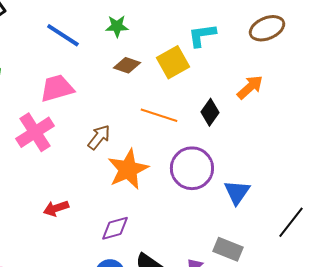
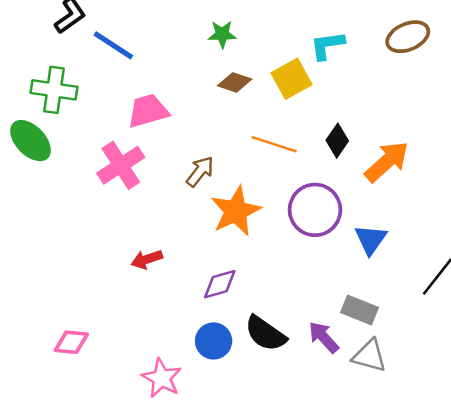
blue line: (63, 35) -> (113, 45), moved
orange arrow: (250, 87) -> (387, 162), moved, size x1.4

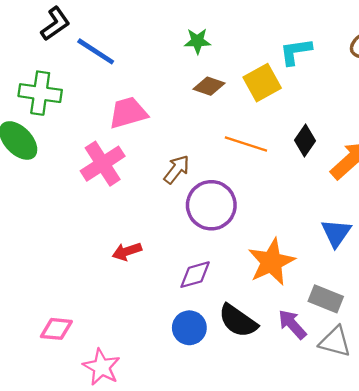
purple circle: (315, 210) -> (211, 205), moved
orange star: (236, 211) -> (271, 262), moved
pink star: (162, 378) -> (101, 367), moved

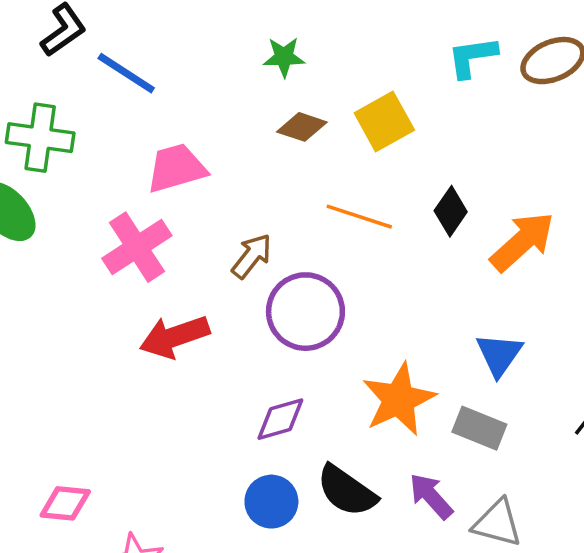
cyan L-shape: (296, 51) -> (472, 57), moved
red arrow: (127, 251) -> (175, 337), moved, size x1.5
gray rectangle: (326, 299) -> (479, 428), moved

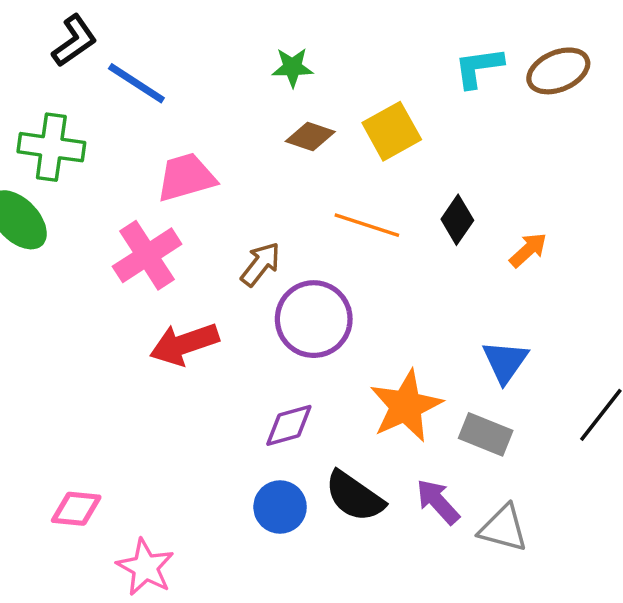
orange arrow: (522, 242) -> (528, 250), size x0.6

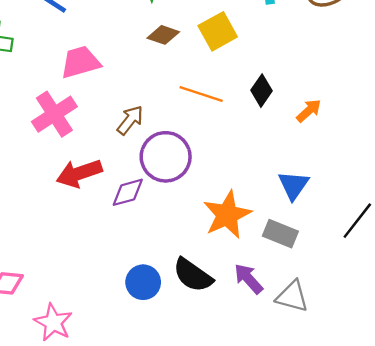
purple diamond: (289, 425) -> (128, 192), moved

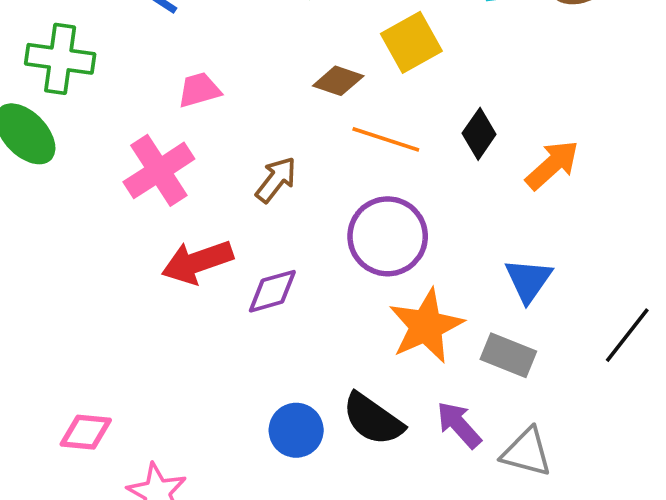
brown diamond: (163, 35) -> (338, 81), moved
pink trapezoid: (80, 62) -> (199, 90), size x0.7
orange arrow: (309, 111) -> (552, 165), size x1.4
purple circle: (166, 157) -> (388, 236), moved

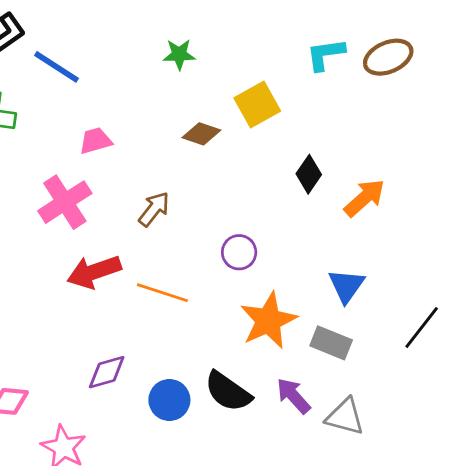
orange line: (386, 139) -> (162, 293), moved
purple circle: (388, 236) -> (239, 252), size x0.6
purple diamond: (272, 291) -> (107, 372), moved

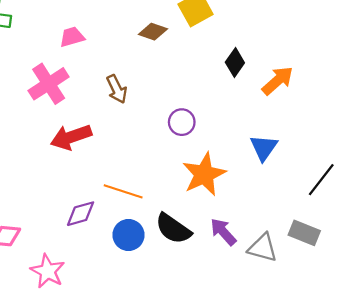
brown arrow: (154, 209) -> (117, 89), turned 116
orange line: (162, 293) -> (123, 191), moved
gray rectangle: (331, 343) -> (304, 233), moved

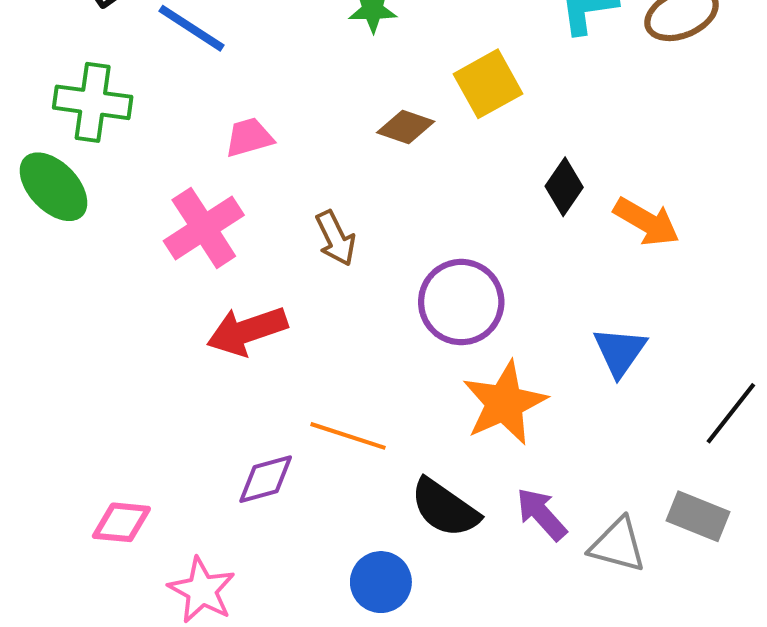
orange arrow: (278, 81) -> (647, 222), turned 72
purple circle: (182, 122) -> (461, 302), size x1.6
blue circle: (128, 235) -> (381, 582), moved

